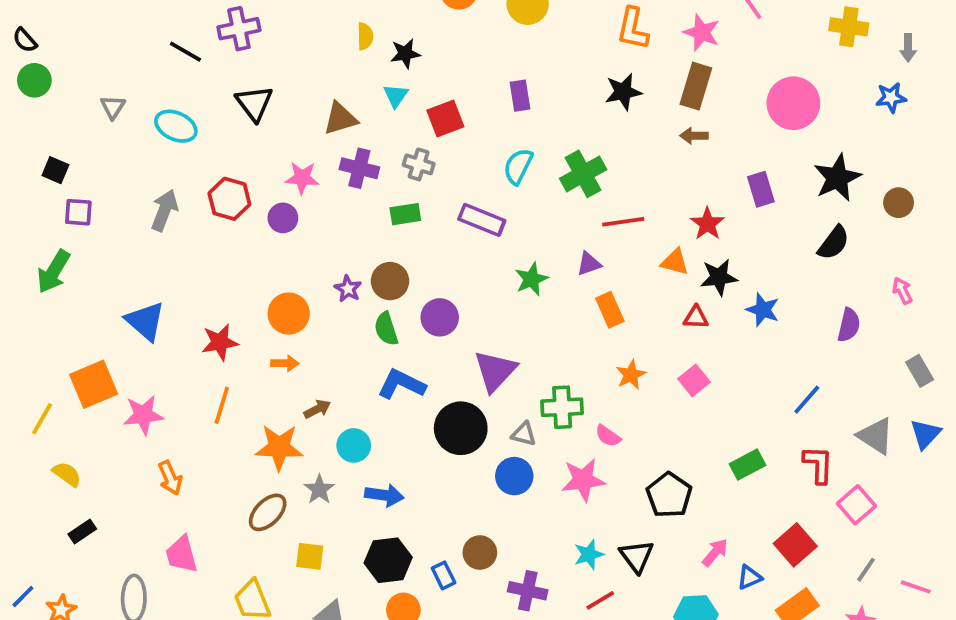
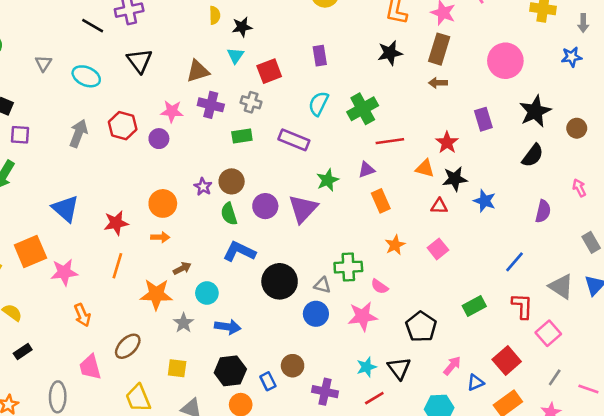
purple triangle: (495, 371) -> (303, 209), moved
brown ellipse: (268, 512) -> (128, 346), moved

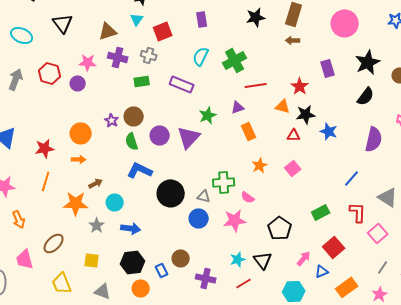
purple semicircle: (543, 211) -> (374, 139), size x1.4
red square: (507, 361) -> (334, 247), moved

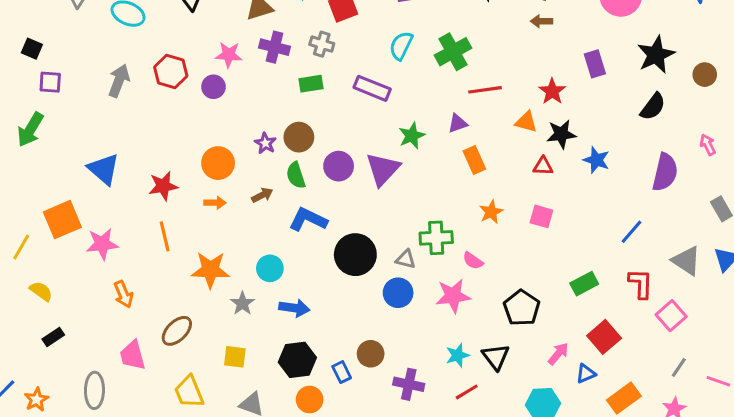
pink square: (293, 168) -> (541, 216), turned -35
orange line: (46, 181) -> (165, 236), turned -30
brown arrow: (96, 183) -> (262, 195), moved

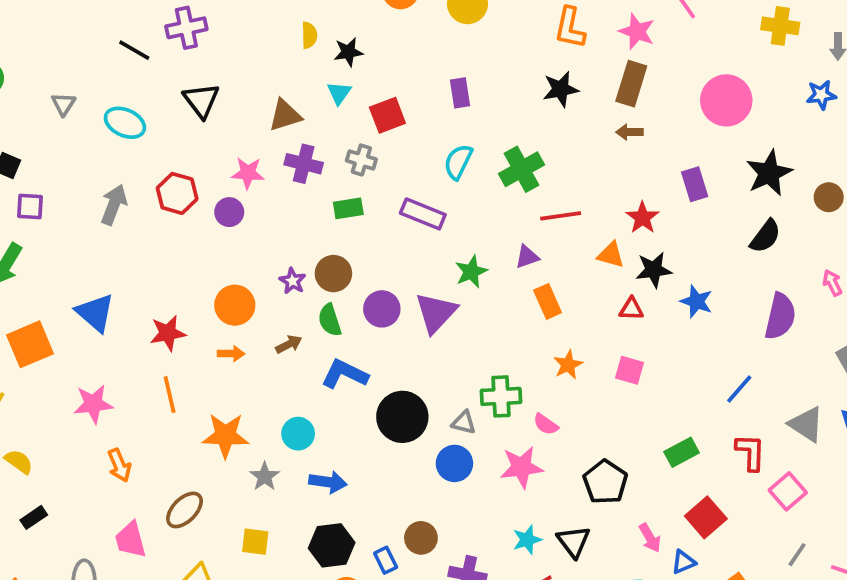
orange square: (62, 220) -> (30, 344), moved
pink arrow: (558, 354) -> (650, 538), turned 110

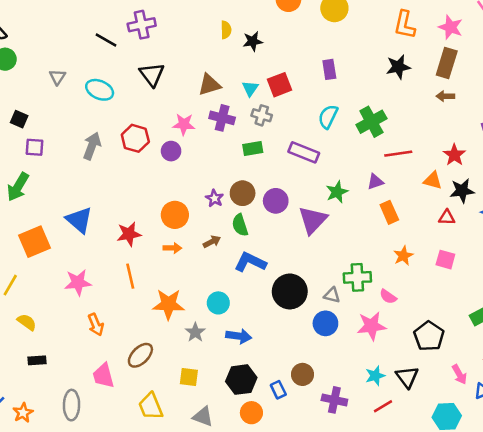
cyan triangle: (339, 93) -> (250, 89), moved
purple circle: (382, 309) -> (276, 201), moved
black rectangle: (34, 517) -> (37, 360), turned 30

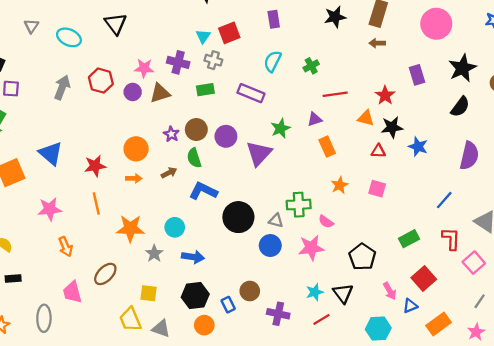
brown triangle: (209, 85) -> (160, 93), moved
green cross: (371, 122) -> (311, 66), size x0.6
yellow trapezoid: (151, 406) -> (130, 319), moved

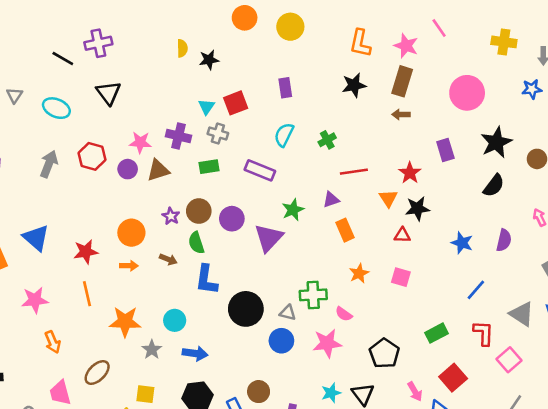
orange triangle: (366, 118) -> (388, 198), turned 42
blue star: (418, 147) -> (462, 243), moved
purple semicircle: (469, 156) -> (504, 240), size x0.7
brown arrow: (169, 173) -> (168, 259), turned 49
blue L-shape: (203, 191) -> (206, 280), turned -108

